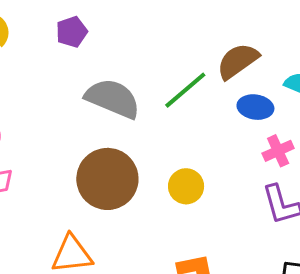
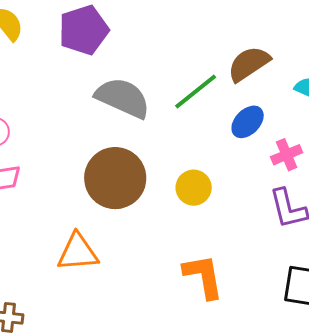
purple pentagon: (72, 32) -> (84, 30), size x1.6
blue ellipse: (255, 107) -> (248, 122), moved, turned -56

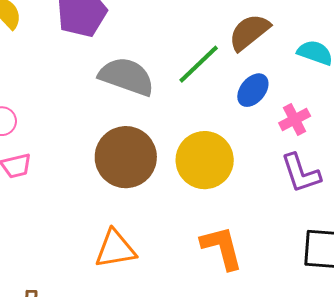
yellow circle: (194, 188) -> (205, 160), size x1.6
orange triangle: (78, 252) -> (115, 249), moved

